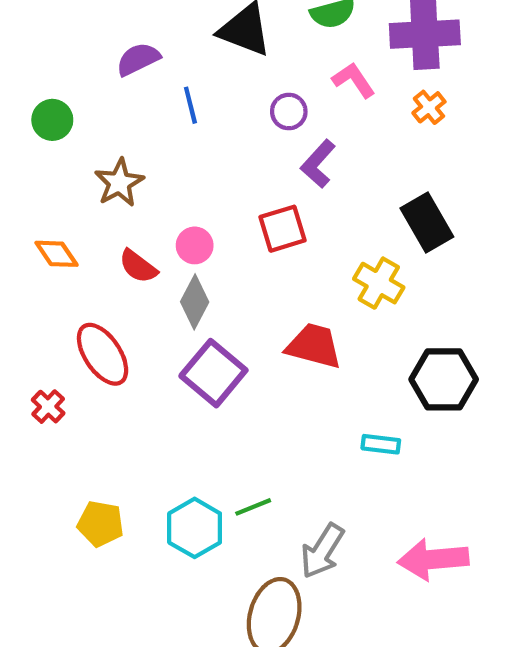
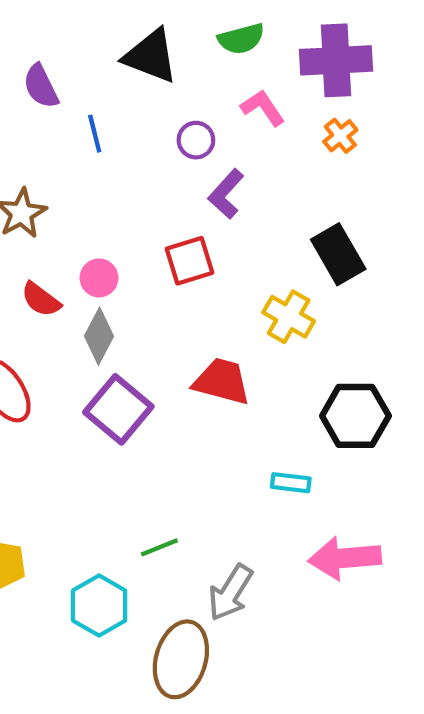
purple semicircle: (138, 59) -> (41, 86), turned -90
cyan hexagon: (195, 528) -> (99, 605), moved
pink arrow: (433, 559) -> (345, 558), moved

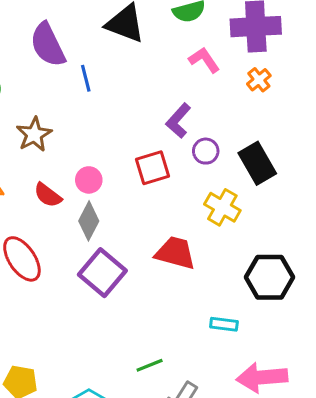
purple semicircle: (41, 86) -> (48, 45), size x1.4
purple circle: (196, 140) -> (206, 151), moved
green line: (159, 547) -> (150, 365), moved

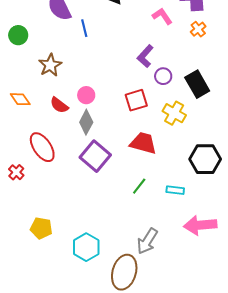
red square: (153, 168) -> (136, 100), moved
green line: (150, 365) -> (139, 186), moved, turned -30

